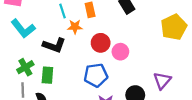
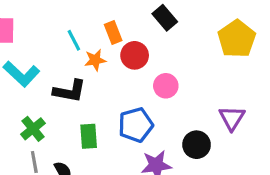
red circle: (101, 43) -> (135, 55), moved
green rectangle: (47, 75) -> (89, 136), moved

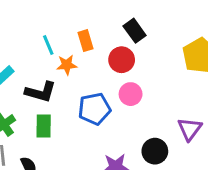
red circle: (135, 55) -> (122, 60), moved
blue pentagon: (136, 125) -> (95, 109), moved
green rectangle: (89, 136) -> (44, 126), moved

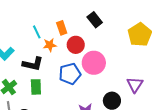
red circle: (122, 60) -> (76, 45), moved
pink circle: (131, 94) -> (94, 63), size x1.5

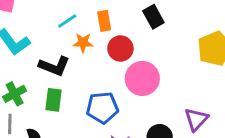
cyan line: (37, 32) -> (67, 21), turned 72
blue pentagon: (70, 74) -> (102, 108), moved

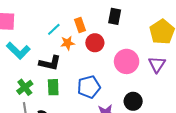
black rectangle: (153, 17) -> (115, 16), turned 49
pink circle: (142, 78) -> (127, 61), moved
purple triangle: (196, 119) -> (157, 64), moved

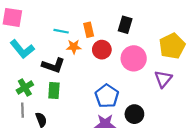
cyan line: (54, 29) -> (61, 31), turned 48
pink circle: (127, 61) -> (134, 58), moved
blue pentagon: (89, 87) -> (107, 96), moved, turned -30

